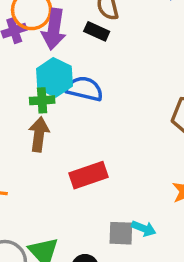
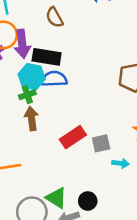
black rectangle: (97, 31) -> (47, 57), moved, size x1.6
gray square: (121, 233) -> (101, 143), moved

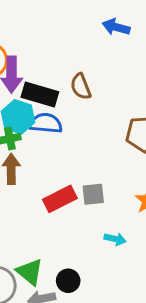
brown semicircle: (54, 17) -> (81, 87), moved
gray square: (101, 143) -> (93, 194), moved

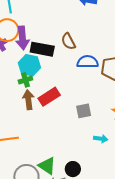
blue semicircle: (46, 123) -> (88, 62), moved
red rectangle: (60, 199) -> (49, 97), moved

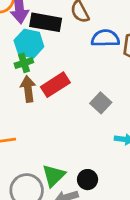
gray square: (84, 111) -> (101, 103), turned -35
green triangle: (47, 166) -> (54, 176), turned 42

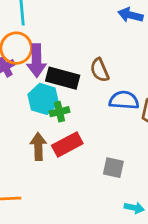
green cross: (24, 63) -> (59, 112), moved
gray square: (101, 103) -> (113, 168), turned -36

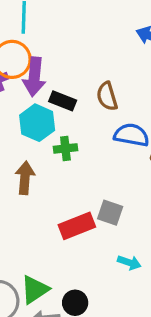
black rectangle: (63, 78) -> (63, 101), size x0.7
green cross: (59, 112) -> (65, 148), moved
red rectangle: (67, 144) -> (77, 226), moved

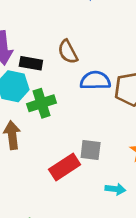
green cross: (65, 148) -> (42, 103), size x1.4

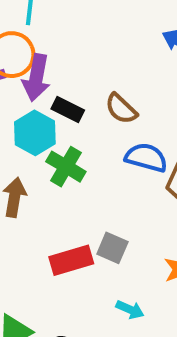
brown semicircle: (68, 52) -> (121, 109), turned -35
green cross: (42, 103) -> (66, 167), turned 32

